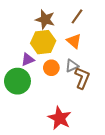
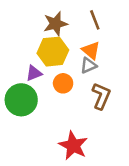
brown line: (77, 16) -> (95, 20), turned -56
brown star: (45, 20) -> (55, 24), turned -30
gray triangle: (72, 66) -> (88, 66), moved

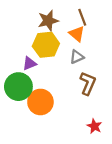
orange triangle: (91, 50) -> (77, 34), moved
orange circle: (63, 83) -> (40, 102), moved, size x1.5
red star: (73, 146) -> (94, 126), moved, size x0.6

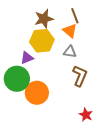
gray triangle: (77, 57) -> (70, 52), turned 32

